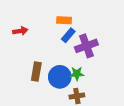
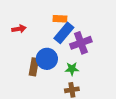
blue rectangle: (68, 35) -> (64, 33), size x1.5
blue circle: (60, 77) -> (47, 59), moved

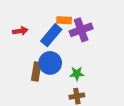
blue rectangle: (64, 33) -> (51, 35), moved
purple cross: (81, 43) -> (81, 30), moved

